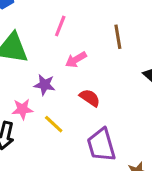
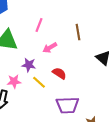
yellow line: (54, 124) -> (39, 82), moved
purple trapezoid: (101, 145) -> (67, 105), turned -75

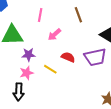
purple star: (29, 65) -> (29, 55), moved
purple trapezoid: (67, 105) -> (95, 57), moved

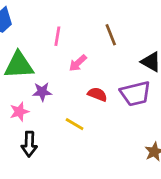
yellow line: (50, 69) -> (75, 124), moved
pink star: (27, 73) -> (19, 112), moved

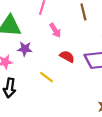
pink arrow: (78, 63) -> (55, 30), turned -88

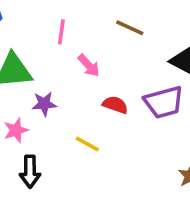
brown line: (83, 12) -> (130, 28), turned -42

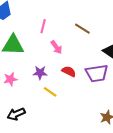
purple star: (44, 104) -> (40, 73), moved
black arrow: (30, 172) -> (16, 114), moved, turned 60

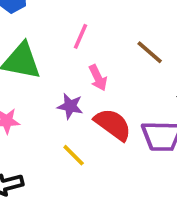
red semicircle: (69, 71) -> (113, 124), size x1.5
purple star: (40, 73) -> (70, 106), moved

